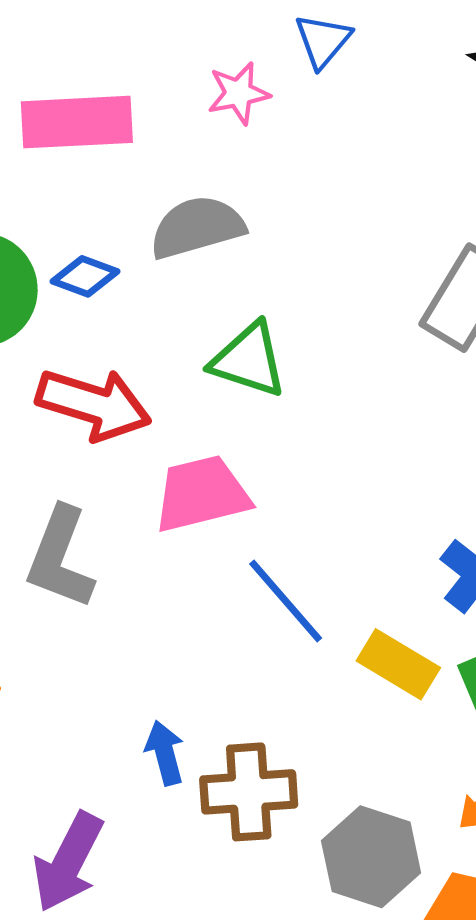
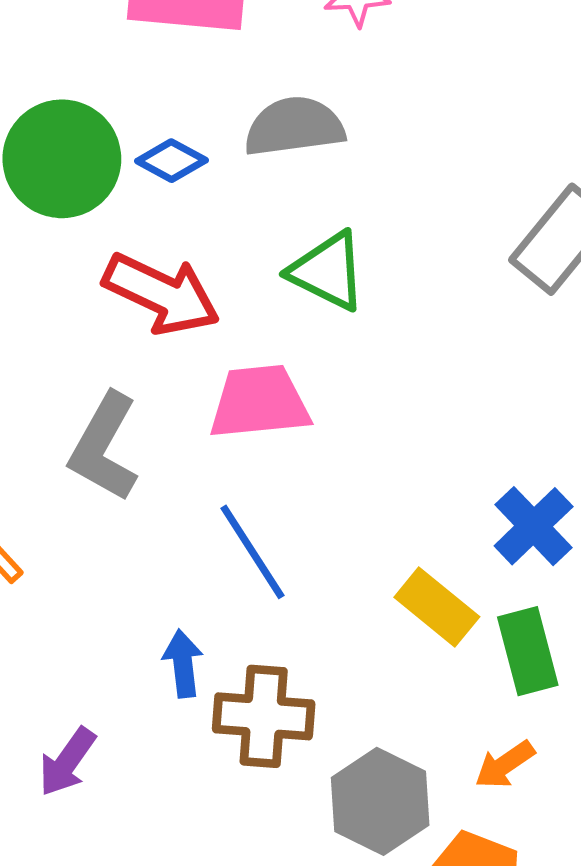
blue line: (286, 601) -> (252, 552), moved
purple arrow: (68, 862) -> (67, 762), size x0.7

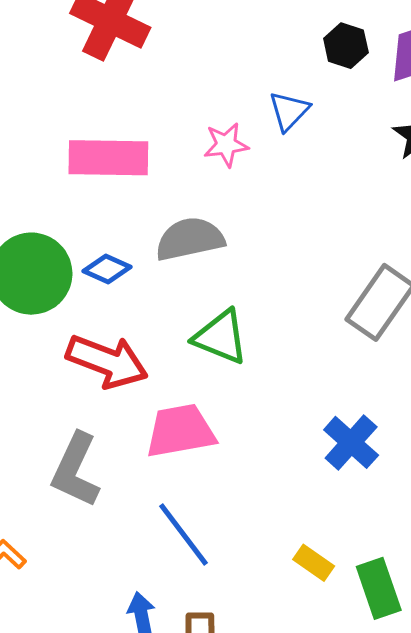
blue cross: (534, 526) -> (351, 442), moved
yellow rectangle: (437, 607) -> (314, 563), size x0.7

